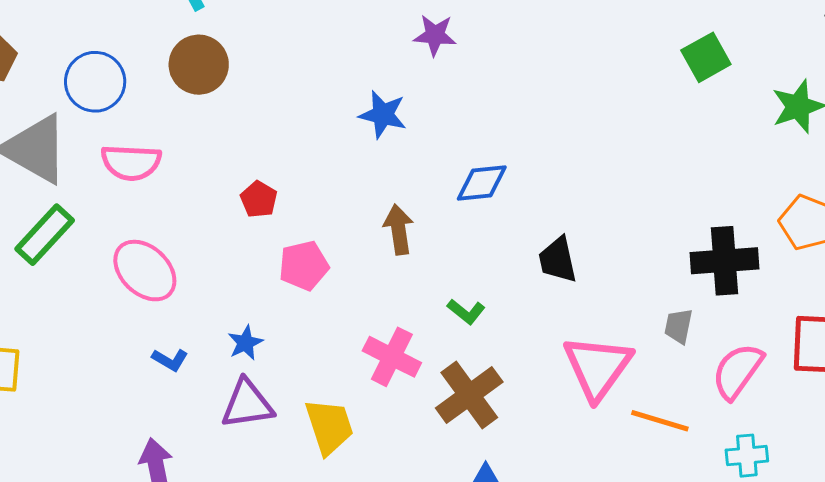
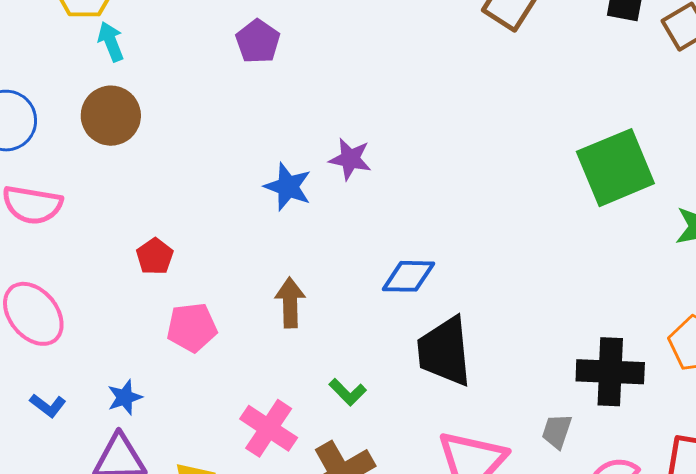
purple star: (435, 35) -> (350, 159), moved
green square: (706, 57) -> (615, 168), size x1.6
blue diamond: (482, 183) -> (408, 276), moved
black trapezoid: (558, 260) -> (445, 351), size x1.5

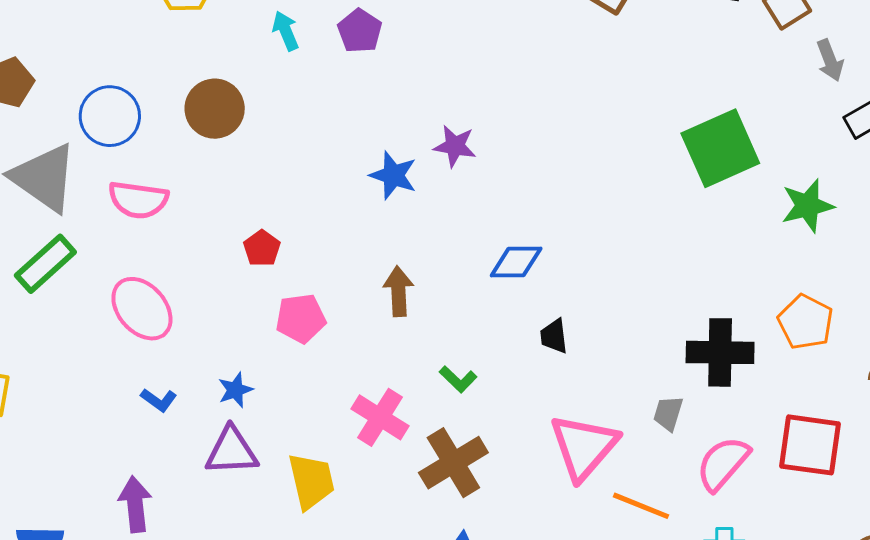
cyan arrow: (111, 42) -> (286, 31), moved
black trapezoid: (445, 351) -> (554, 336), size x0.5

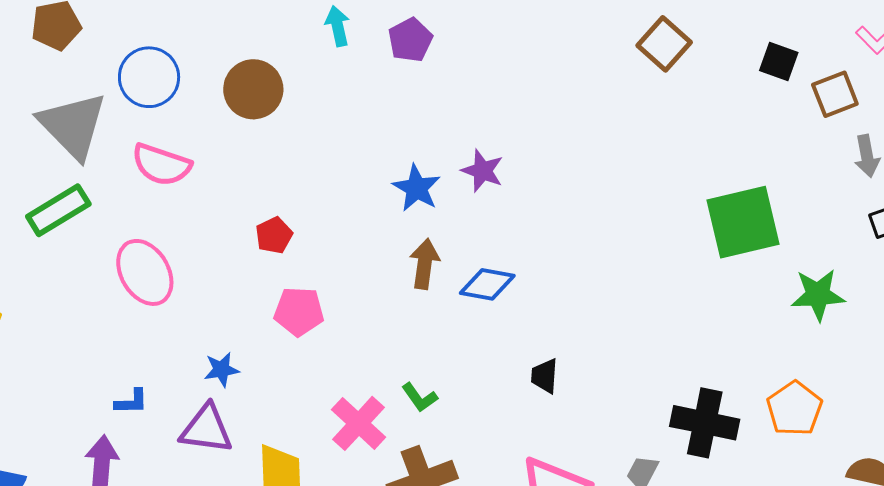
blue diamond: (516, 262) -> (487, 284), moved
brown arrow: (398, 291) -> (424, 264), moved
green L-shape: (458, 379) -> (420, 397), moved
blue L-shape: (159, 400) -> (131, 402), moved, turned -48

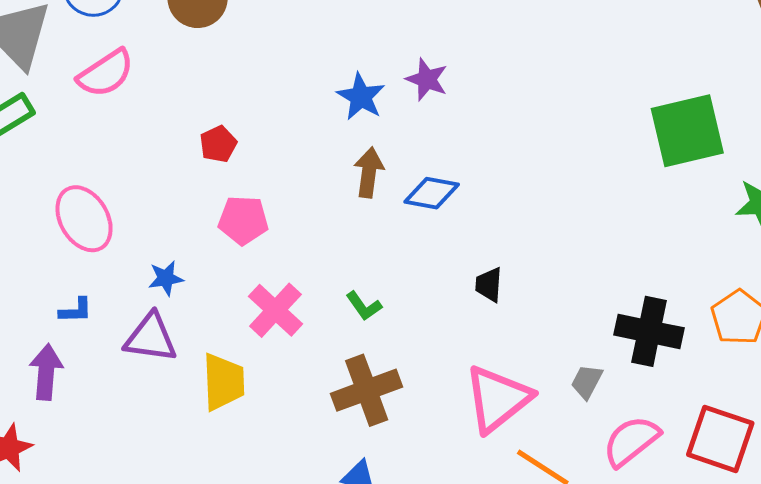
pink semicircle: (161, 165) -> (106, 73), turned -52
pink ellipse: (145, 272) -> (84, 219), moved
pink cross: (359, 423) -> (275, 310), moved

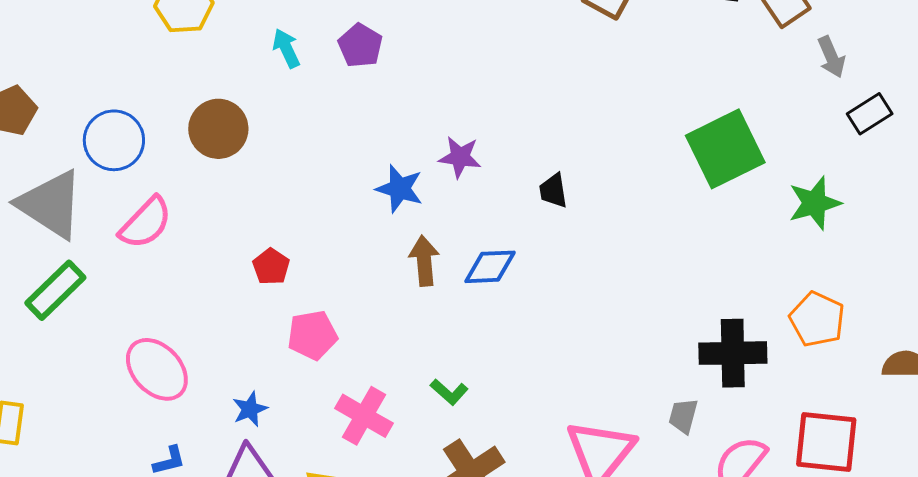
black trapezoid: (489, 285) -> (553, 191), moved

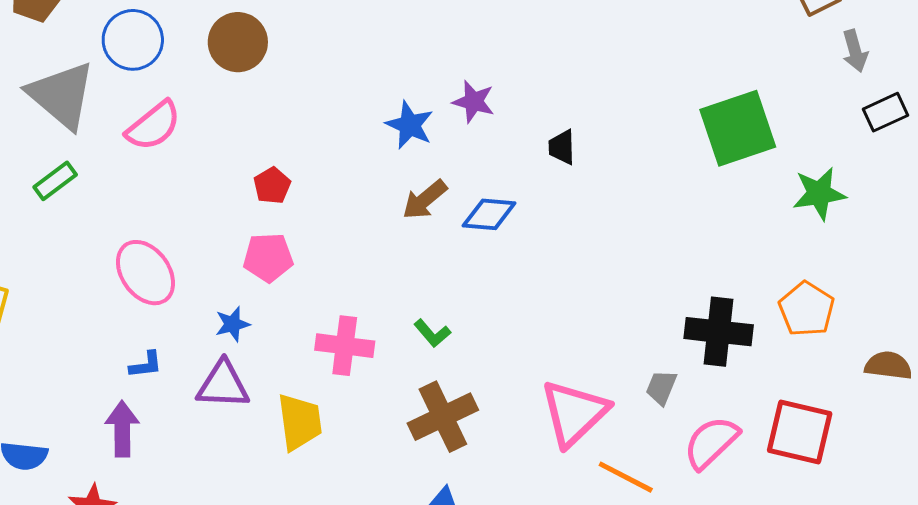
brown arrow: (424, 261) -> (425, 200), turned -132
green rectangle: (55, 290) -> (55, 181), size x0.7
pink pentagon: (312, 335) -> (268, 257), moved
pink cross: (364, 416) -> (345, 346), turned -30

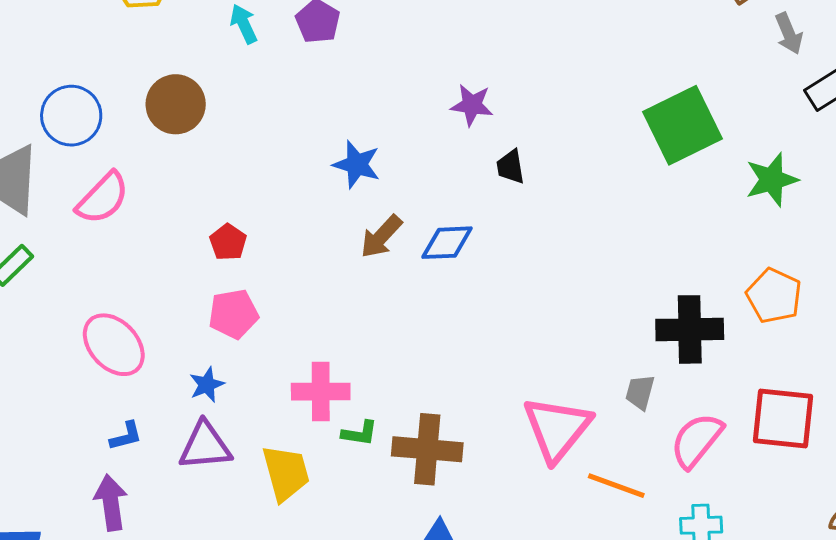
purple star: (474, 102) -> (472, 105), moved
green L-shape: (432, 333) -> (360, 433), moved, turned -33
brown cross: (443, 417) -> (427, 449), turned 38

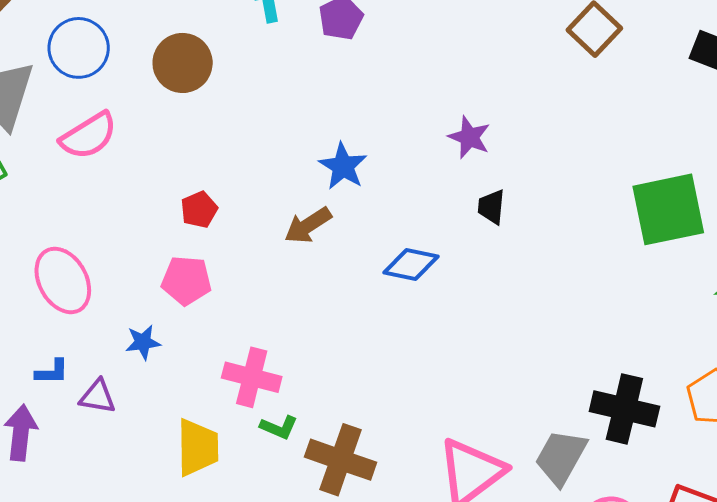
brown arrow: (381, 237) -> (308, 225), moved
gray trapezoid: (640, 392) -> (561, 457), size x1.6
purple triangle: (205, 446) -> (98, 397), moved, size x0.7

